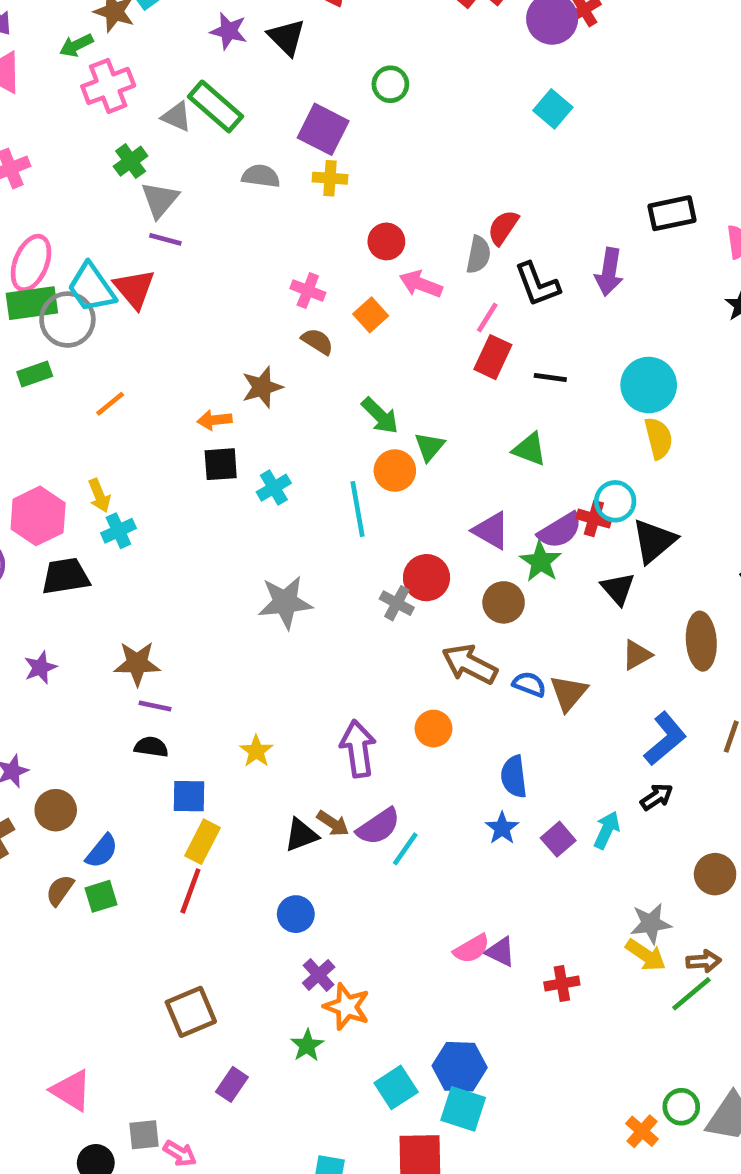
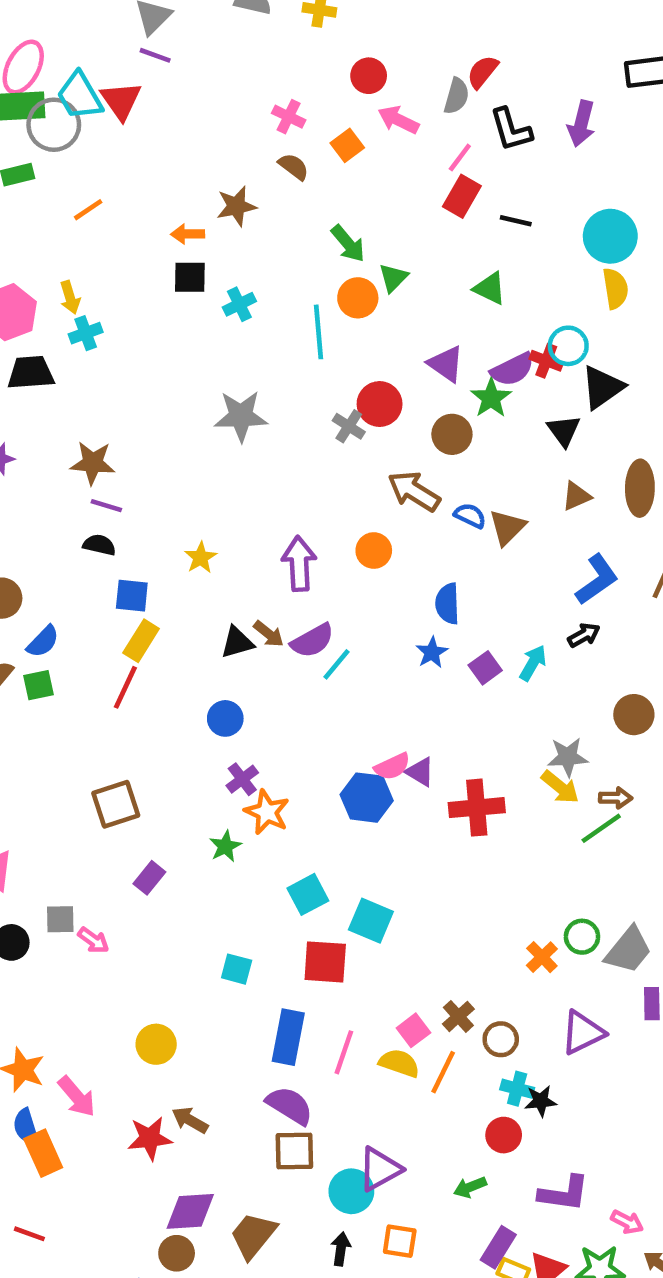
red cross: (562, 983) -> (477, 808), size x1.6
blue hexagon: (460, 1067) -> (367, 798), moved

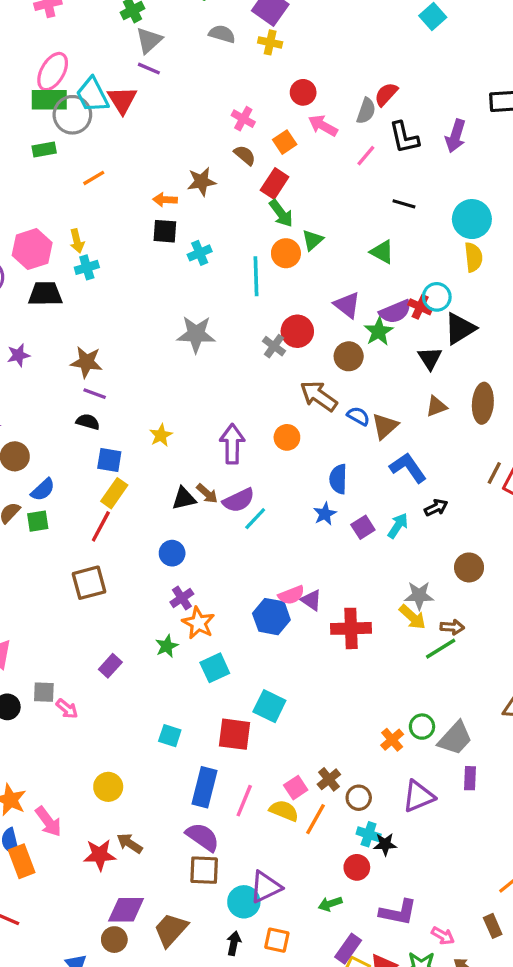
red rectangle: (462, 196) -> (275, 183), moved
blue L-shape: (597, 580) -> (408, 468), moved, turned -93
brown square: (116, 804) -> (89, 583), moved
cyan square: (308, 894) -> (215, 668), moved

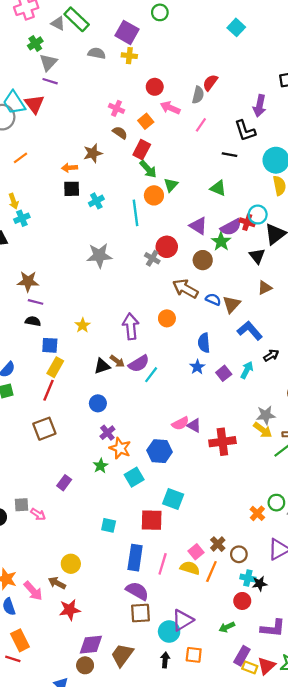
black L-shape: (404, 137) -> (245, 131), moved
blue hexagon: (271, 617) -> (160, 451), moved
brown arrow: (130, 843) -> (57, 583), moved
orange rectangle: (22, 861) -> (20, 640), moved

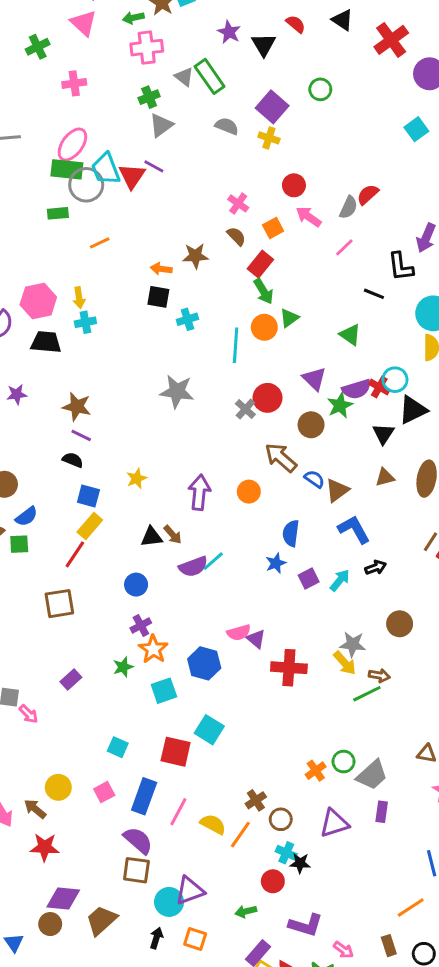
purple line: (50, 81) -> (154, 166), moved
purple semicircle: (139, 364) -> (193, 567), moved
pink square: (196, 552) -> (104, 792), moved

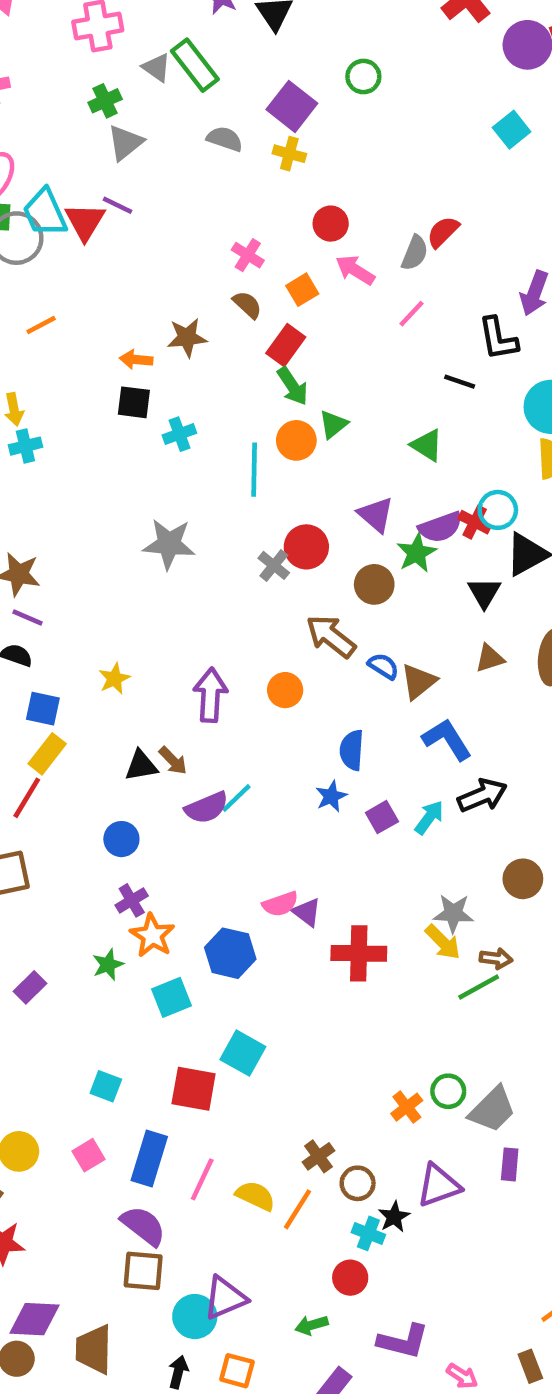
black arrow: (376, 567) -> (482, 795), size x1.5
black star: (300, 863) -> (394, 1217), moved, turned -30
brown trapezoid: (101, 920) -> (94, 1349), turned -44

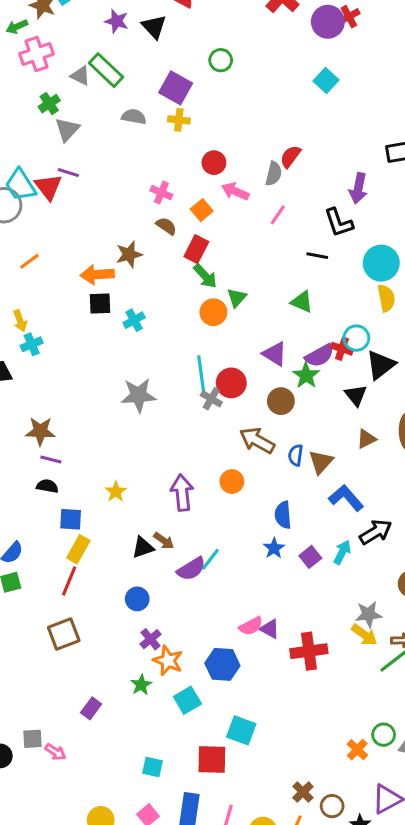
orange arrow: (136, 360) -> (97, 275), size x1.5
cyan line: (254, 470) -> (201, 374), moved
blue semicircle: (383, 666) -> (296, 455), turned -105

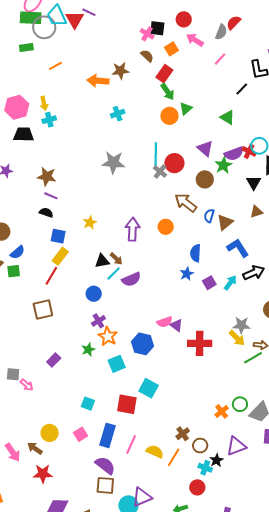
black line: (317, 256) -> (242, 89), turned -64
black square: (100, 304) -> (157, 28), moved
cyan line: (210, 559) -> (114, 274), moved

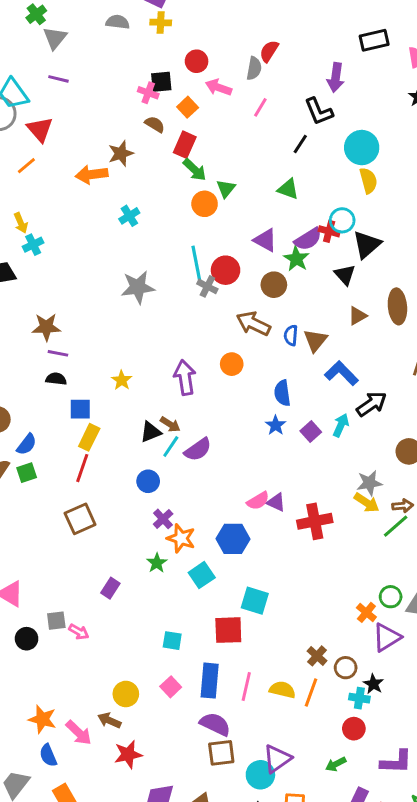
red triangle: (75, 20) -> (40, 129), moved
purple triangle: (236, 446) -> (387, 637), moved

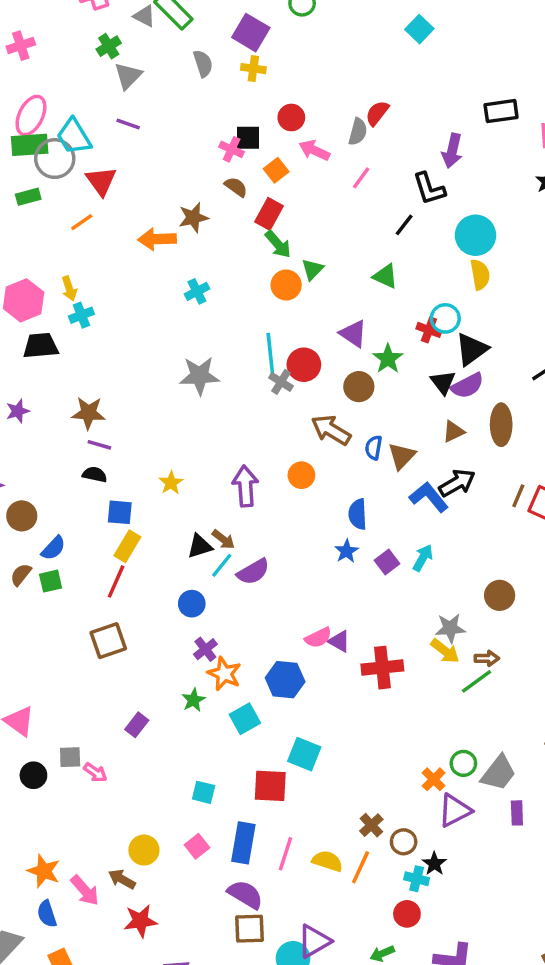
gray semicircle: (118, 22) -> (203, 64), turned 60
purple semicircle: (308, 239) -> (467, 386), moved
black arrow: (372, 404) -> (457, 483), moved

